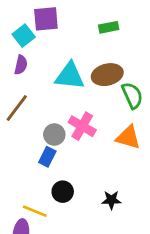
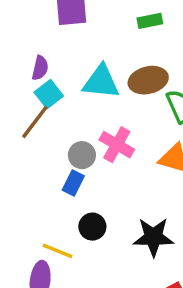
cyan square: (24, 36) -> (49, 94), moved
black star: (111, 200) -> (153, 237), size x1.6

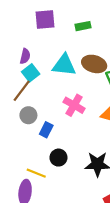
green rectangle: (150, 21) -> (83, 26), moved
brown ellipse: (148, 80) -> (94, 64), turned 30
gray circle: (82, 155) -> (28, 115), moved

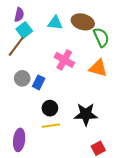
cyan triangle: (64, 65) -> (55, 23), size x0.7
gray circle: (28, 115) -> (22, 78), moved
yellow line: (36, 173) -> (51, 126), moved, turned -30

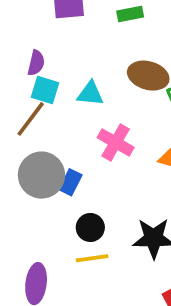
cyan triangle: (55, 23) -> (90, 94), moved
cyan square: (24, 30) -> (45, 90), turned -35
gray circle: (22, 78) -> (41, 175), size x1.6

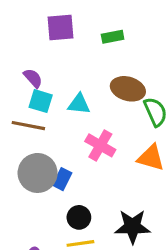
purple semicircle: (36, 63) -> (33, 78), turned -55
brown line: (31, 119) -> (28, 126), turned 64

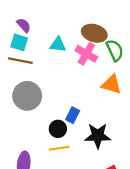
cyan square: (41, 101) -> (19, 42), moved
pink cross: (100, 145) -> (86, 54), moved
blue rectangle: (62, 179) -> (73, 115), moved

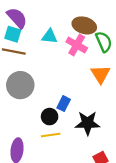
purple semicircle: (24, 25) -> (17, 18), size x1.5
orange triangle: (111, 84) -> (101, 74), turned 42

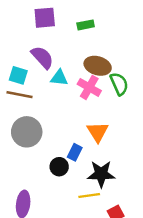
purple semicircle: (17, 18) -> (42, 57), moved
orange triangle: (101, 74) -> (98, 132), moved
yellow line: (51, 135) -> (89, 196), moved

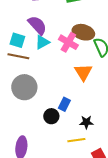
cyan triangle: (59, 78) -> (42, 42), moved, turned -35
pink cross: (89, 87) -> (68, 42), moved
orange triangle: (98, 132) -> (83, 72), moved
black star: (101, 174) -> (86, 122), size x0.6

